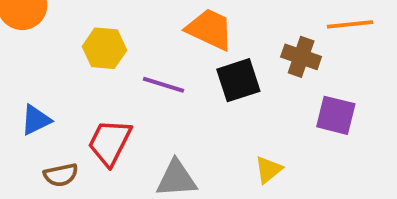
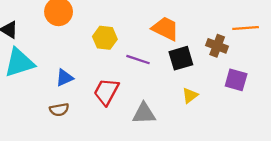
yellow triangle: (268, 170) -> (190, 95), moved
brown semicircle: (61, 175) -> (59, 110), moved

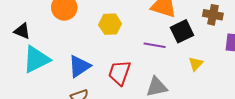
purple line: (138, 60) -> (155, 45), moved
blue triangle: (64, 78) -> (79, 66), size x1.4

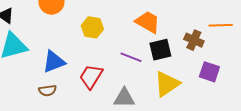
yellow triangle: (196, 64) -> (167, 84), size x1.8

